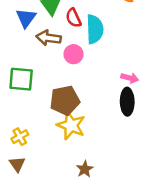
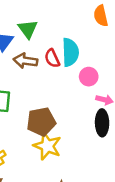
red semicircle: (74, 18) -> (52, 58), moved
pink circle: (74, 54) -> (89, 77), moved

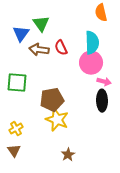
cyan semicircle: (70, 52) -> (92, 43), moved
pink circle: (89, 77) -> (91, 63), size x1.5

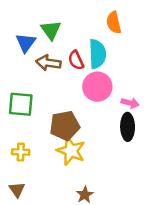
orange semicircle: (101, 13) -> (114, 23), moved
cyan semicircle: (92, 43) -> (97, 54), moved
pink circle: (91, 63) -> (97, 87), moved
yellow cross: (16, 129) -> (21, 152), moved, turned 32

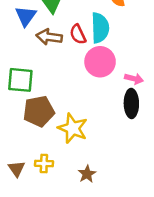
brown pentagon: (65, 126) -> (39, 111), moved
yellow cross: (21, 152) -> (44, 164), moved

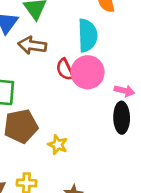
red semicircle: (78, 34) -> (65, 69), moved
yellow star: (73, 128) -> (58, 145), size x0.6

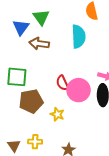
red semicircle: (65, 69) -> (62, 83), moved
pink circle: (88, 72) -> (79, 90), moved

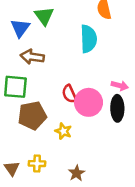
brown arrow: (39, 44) -> (32, 57), moved

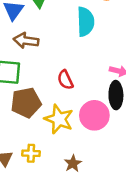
pink circle: (89, 102) -> (94, 115), moved
yellow star: (63, 131) -> (59, 119), size x1.6

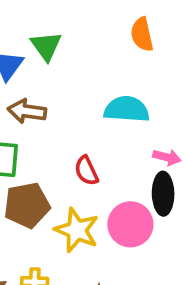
cyan semicircle: (86, 22) -> (127, 109), moved, turned -84

